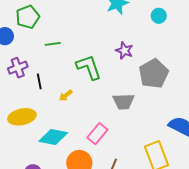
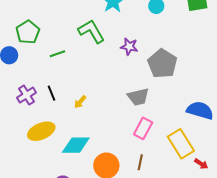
green L-shape: (89, 67) -> (91, 31), moved
purple cross: (18, 68) -> (26, 95), moved
pink rectangle: (97, 134) -> (143, 128), moved

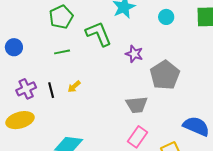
green pentagon: (28, 32) -> (61, 17), moved
yellow arrow: (80, 102) -> (74, 87), moved
yellow ellipse: (41, 131) -> (20, 120), moved

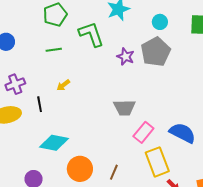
gray pentagon: (165, 75) -> (156, 52), moved
black line: (51, 90) -> (40, 104), moved
pink rectangle: (138, 137) -> (143, 132), moved

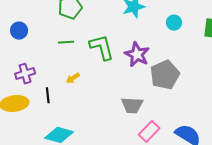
green L-shape: (91, 34) -> (102, 47), moved
gray pentagon: (156, 52) -> (165, 75), moved
purple star: (125, 57) -> (137, 54), size x1.4

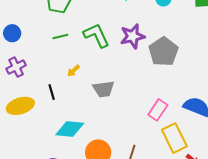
purple star: (137, 54) -> (133, 36), turned -30
purple cross: (25, 74) -> (16, 67), moved
gray trapezoid: (132, 105) -> (103, 89), moved

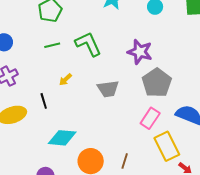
purple star: (133, 36) -> (140, 52), moved, turned 30
gray pentagon: (163, 52) -> (157, 83), moved
gray trapezoid: (103, 89) -> (108, 89), moved

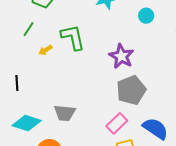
green line: (52, 45) -> (29, 29), moved, turned -56
yellow arrow: (65, 80) -> (45, 50), moved
gray trapezoid: (108, 89) -> (65, 113), moved

